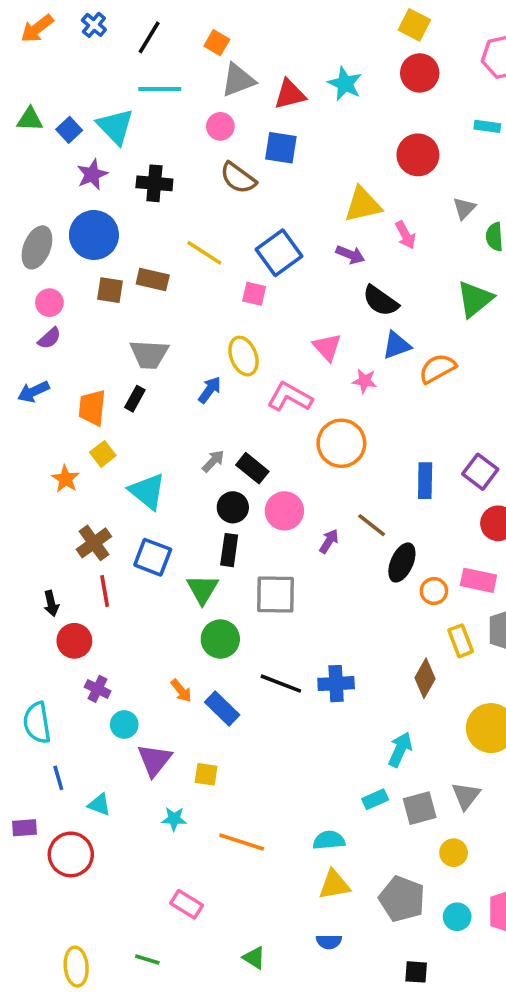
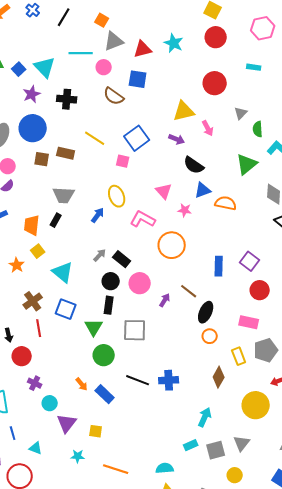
cyan line: (160, 89) -> (81, 53), moved
orange semicircle: (438, 368) -> (226, 203), turned 40
orange circle: (434, 591) -> (210, 336), moved

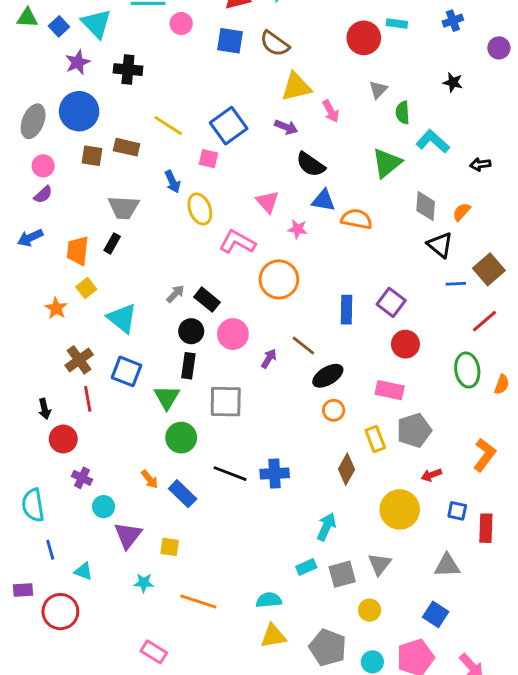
red circle: (215, 83) -> (364, 38), moved
brown semicircle: (114, 96) -> (275, 44), moved
blue triangle: (203, 190) -> (323, 200), turned 30
blue arrow: (98, 215) -> (173, 182), moved, turned 119
black ellipse: (206, 312) -> (328, 376), turned 35

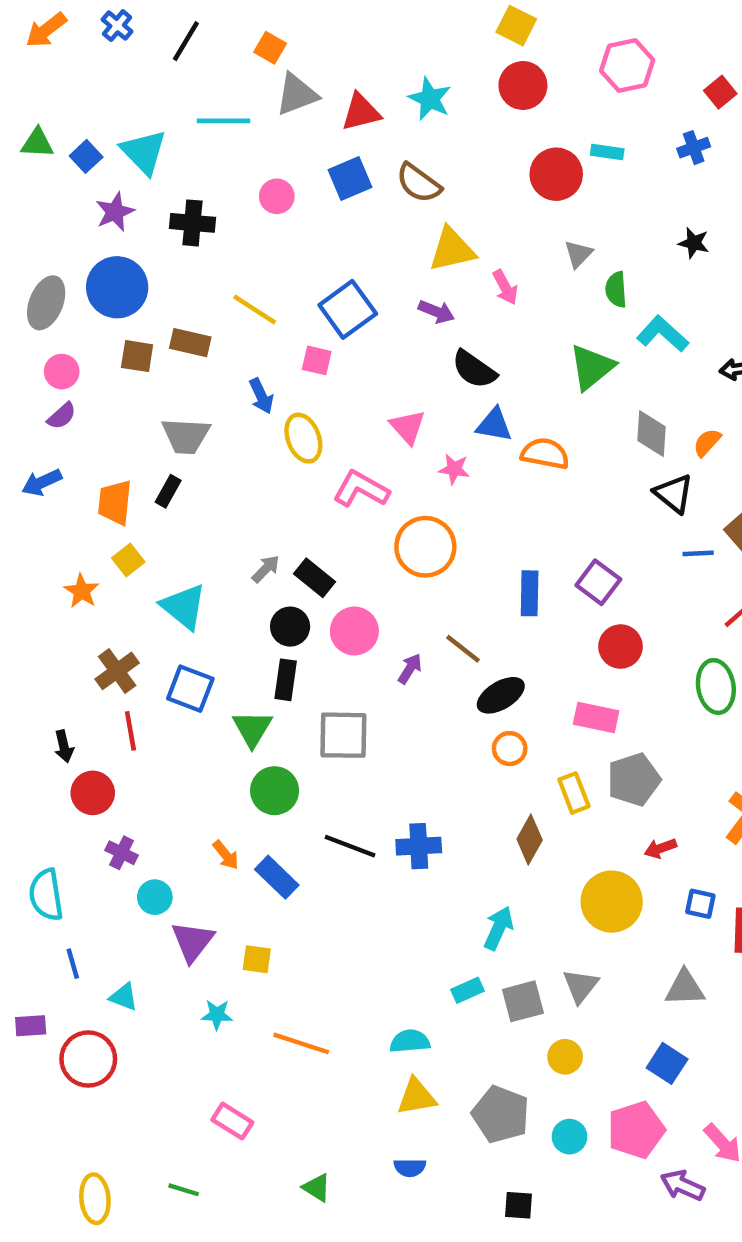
pink circle: (181, 23) -> (277, 196), moved
blue square: (230, 41) -> (350, 179), turned -32

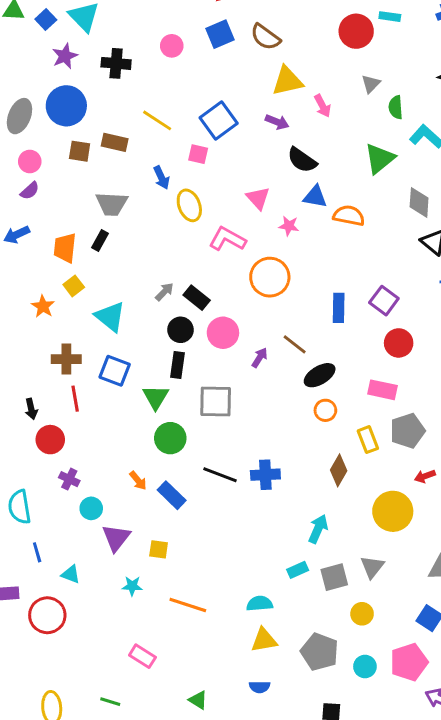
brown cross: (117, 671) -> (66, 359), turned 36

